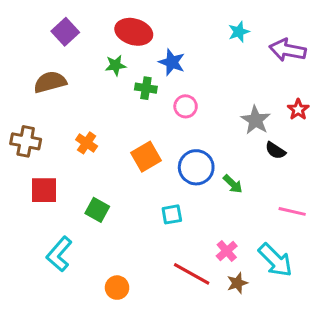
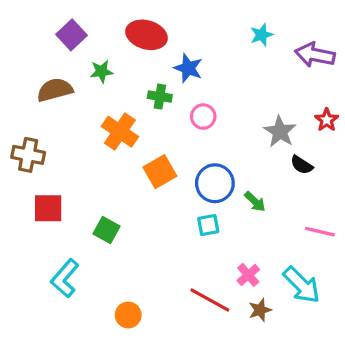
green star: (116, 65) -> (101, 72), moved
orange cross: (87, 143) -> (120, 132), moved, size x1.5
cyan square: (172, 214) -> (208, 225), moved

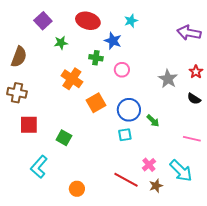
cyan star: (262, 35) -> (131, 21), moved
brown semicircle: (55, 90) -> (19, 57), moved, turned 125
black semicircle: (302, 165) -> (194, 99), moved

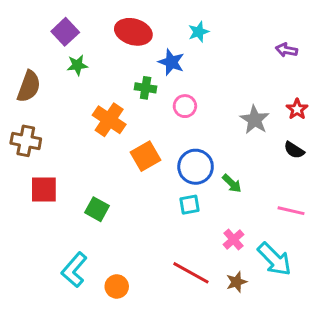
purple arrow: (189, 33) -> (286, 50), size x0.6
green star: (61, 43) -> (77, 65), moved
pink cross: (149, 165) -> (233, 239), moved
cyan L-shape: (39, 167) -> (74, 270), moved

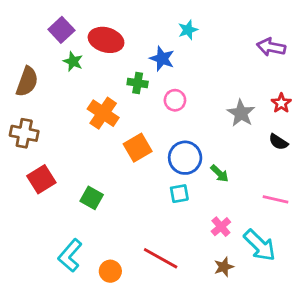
red ellipse: (133, 32) -> (106, 40), moved
purple arrow: (286, 50) -> (271, 47), size x1.4
green star: (77, 65) -> (73, 61), turned 30
red square: (44, 189) -> (41, 179), turned -32
red line: (191, 273) -> (161, 258), moved

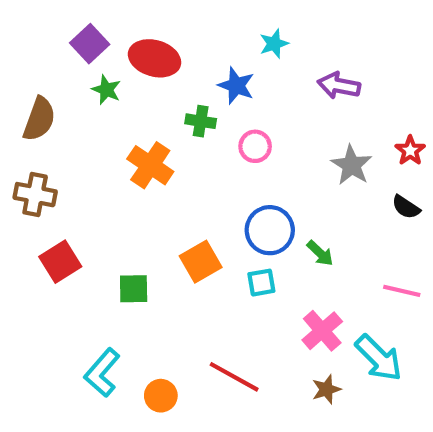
purple arrow: (271, 47) -> (339, 86), moved
orange square: (138, 148) -> (201, 262), moved
green square: (92, 198) -> (134, 289), turned -30
pink cross: (221, 227) -> (322, 331), size x1.4

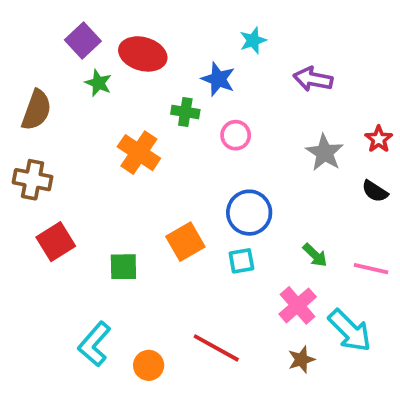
green arrow: (320, 253) -> (315, 255), moved

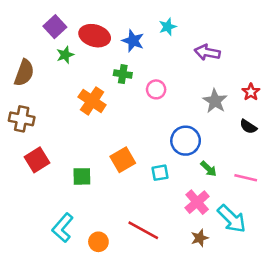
blue star: (218, 79) -> (133, 41), moved
green star: (98, 83) -> (65, 55), turned 30
blue circle: (249, 213) -> (186, 141), moved

